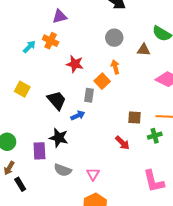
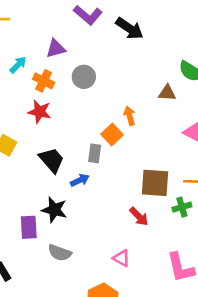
gray circle: (114, 38) -> (84, 77), moved
cyan arrow: (29, 47) -> (18, 65), moved
red star: (75, 64) -> (40, 112), moved
brown square: (134, 118) -> (155, 183), size x1.6
pink triangle: (93, 174) -> (121, 258), moved, turned -32

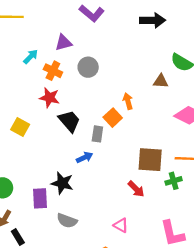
black arrow: (130, 28) -> (153, 20), moved, turned -35
black trapezoid: (52, 160) -> (69, 121), moved

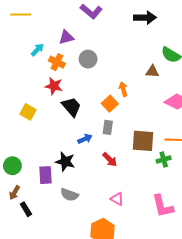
gray rectangle: (97, 134) -> (108, 127), moved
red arrow: (136, 189) -> (110, 160), moved

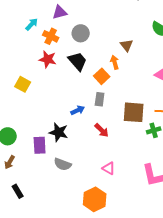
brown triangle: (152, 71) -> (127, 45), moved, turned 48
black trapezoid: (71, 107) -> (78, 61), moved
black rectangle: (26, 209) -> (18, 191), moved

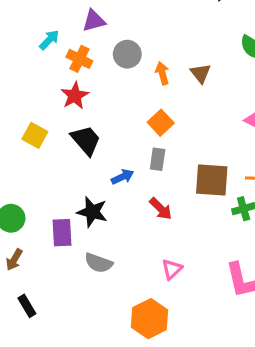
red star: (48, 59) -> (75, 96), turned 30
black trapezoid: (78, 61) -> (86, 140), moved
orange arrow: (115, 62) -> (162, 73), moved
pink triangle: (109, 168) -> (172, 269), turned 48

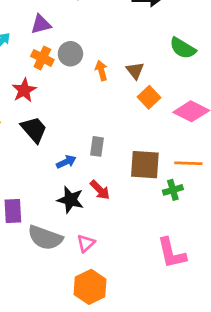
orange cross: (79, 59) -> (42, 58), moved
orange square: (161, 123) -> (149, 97), moved
black star: (92, 212) -> (70, 200), moved
gray semicircle: (99, 263) -> (45, 238), size x1.4
pink triangle: (172, 269) -> (86, 243), moved

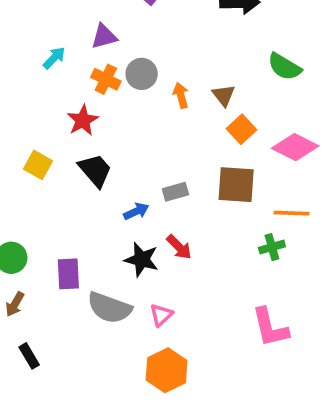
gray rectangle: (97, 146) -> (175, 192), turned 66
brown square: (145, 165) -> (236, 185), moved

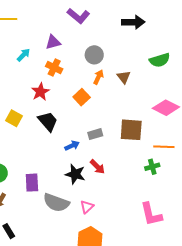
green semicircle: (284, 67) -> (160, 60), turned -48
gray circle: (142, 74) -> (94, 55), moved
orange arrow: (181, 95) -> (98, 77), turned 40
orange square: (242, 129) -> (82, 97), moved

